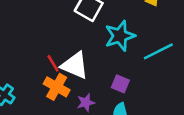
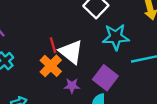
purple square: (120, 84) -> (105, 78), size x1.5

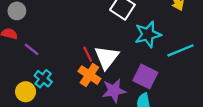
white triangle: (71, 52) -> (107, 57), turned 40
purple star: (72, 86) -> (114, 91), size x1.5

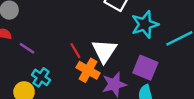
red line: (88, 54) -> (75, 51), moved

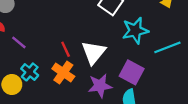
orange cross: (88, 70) -> (63, 73), moved

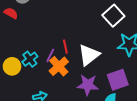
purple line: (19, 42) -> (50, 55), moved, turned 64
purple square: (132, 72) -> (118, 80), turned 30

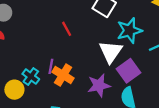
red line: (65, 47) -> (67, 29), moved
white triangle: (89, 55) -> (111, 52), moved

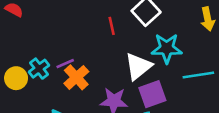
red line: (67, 29) -> (112, 26), moved
purple line: (51, 66) -> (65, 64), turned 40

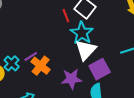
red line: (112, 26) -> (66, 16), moved
cyan star: (167, 48) -> (82, 33), moved, turned -30

